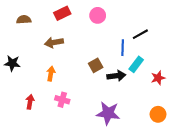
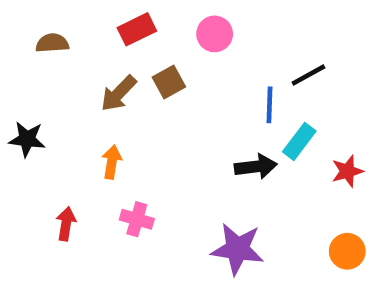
brown arrow: (54, 42) -> (119, 93), turned -36
brown square: (96, 65) -> (169, 82), moved

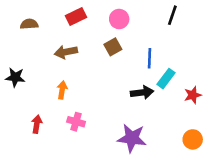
black line: (308, 75) -> (172, 15), moved, turned -42
brown square: (169, 82) -> (113, 47), moved
brown arrow: (119, 93) -> (66, 52), turned 35

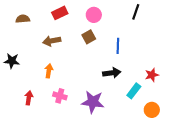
cyan rectangle: (166, 79) -> (134, 91), moved
purple star: (132, 138) -> (93, 102), moved

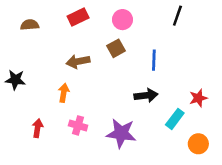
brown arrow: (52, 41) -> (78, 61), moved

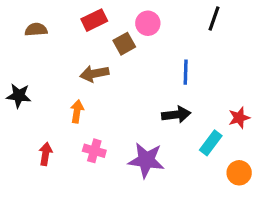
brown square: (116, 48) -> (124, 44), moved

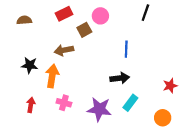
black star: (19, 96) -> (30, 65), moved
orange arrow: (77, 111) -> (52, 76), size x1.5
red star: (239, 118) -> (170, 86), moved
cyan rectangle: (211, 143) -> (130, 103), moved

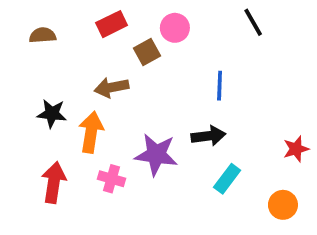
black line: (145, 13) -> (253, 22), turned -49
red arrow: (31, 105) -> (54, 182), size x1.5
purple star: (99, 109) -> (156, 155), moved

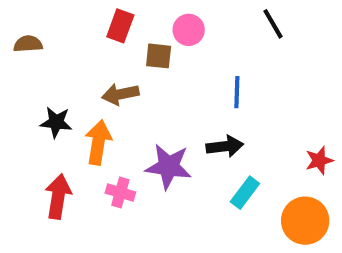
red rectangle: (112, 24) -> (120, 26), turned -44
brown semicircle: (43, 35) -> (28, 44), moved
brown square: (147, 52) -> (159, 56), turned 35
orange circle: (283, 205) -> (305, 221), size x1.5

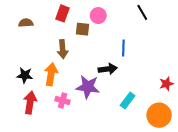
brown semicircle: (28, 44) -> (26, 23), moved
brown arrow: (120, 94) -> (63, 49), turned -84
black star: (56, 122) -> (25, 75), moved
black arrow: (225, 146) -> (108, 69), moved

